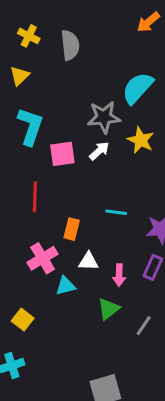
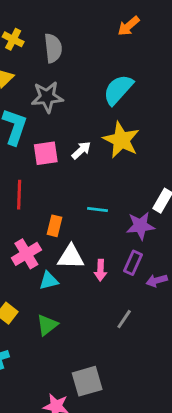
gray star: (104, 117) -> (47, 97), moved
yellow star: (141, 140) -> (121, 140), size x1.4
white triangle: (89, 261) -> (71, 257), size x1.4
green triangle: (108, 309) -> (47, 325), moved

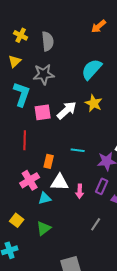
yellow star: (121, 140) -> (94, 103), size x0.7
white arrow: (81, 150) -> (67, 110), size x1.5

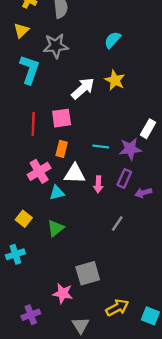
cyan semicircle: (92, 69) -> (113, 40), size x0.7
pink square: (43, 112) -> (62, 118), moved
cyan line: (78, 150) -> (101, 147), moved

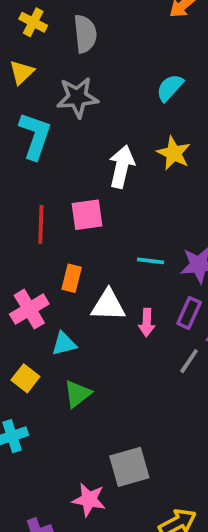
white arrow: (83, 88) -> (122, 167), turned -35
orange rectangle: (62, 149) -> (72, 278), moved
pink cross: (39, 171) -> (29, 309), moved
cyan triangle: (57, 193) -> (64, 344), moved
gray line: (117, 223) -> (189, 361), moved

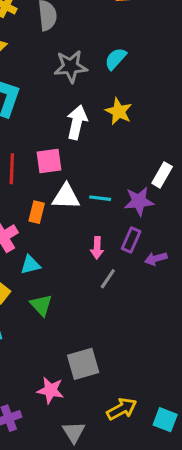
gray star: (77, 97) -> (71, 66), moved
white triangle: (108, 305) -> (66, 197), moved
gray line: (189, 361) -> (108, 279), moved
green triangle: (77, 394) -> (41, 305), turned -35

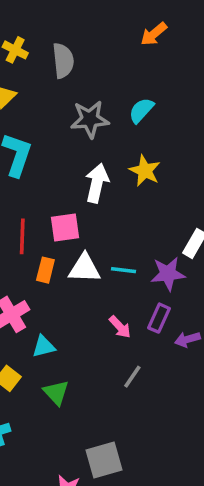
orange rectangle: (37, 212) -> (45, 270), moved
pink arrow: (97, 248) -> (120, 327), turned -45
gray line: (108, 279) -> (132, 377), moved

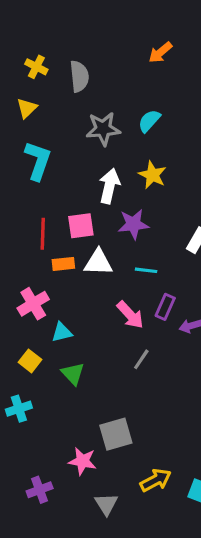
orange rectangle: (45, 270) -> (63, 264), turned 70
cyan line: (124, 270) -> (146, 270), moved
purple star: (168, 274) -> (133, 224), moved
pink arrow: (120, 327) -> (130, 315), size x1.4

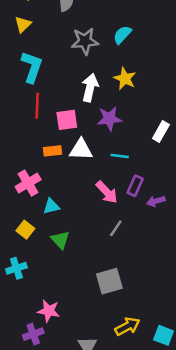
red line: (43, 234) -> (37, 106), moved
gray square: (116, 434) -> (109, 281), moved
pink star: (82, 461) -> (49, 311), moved

